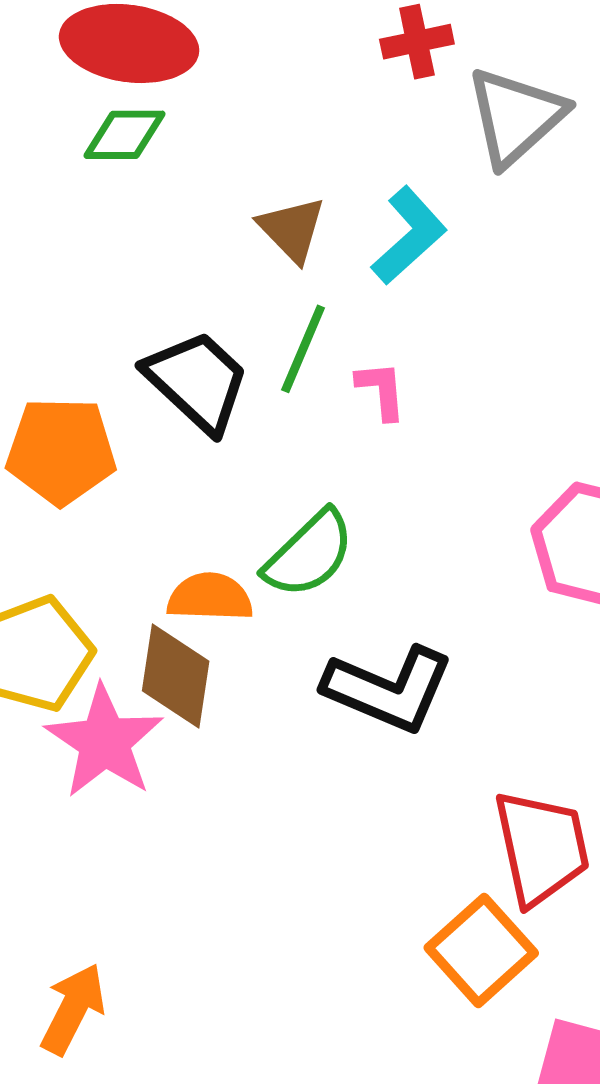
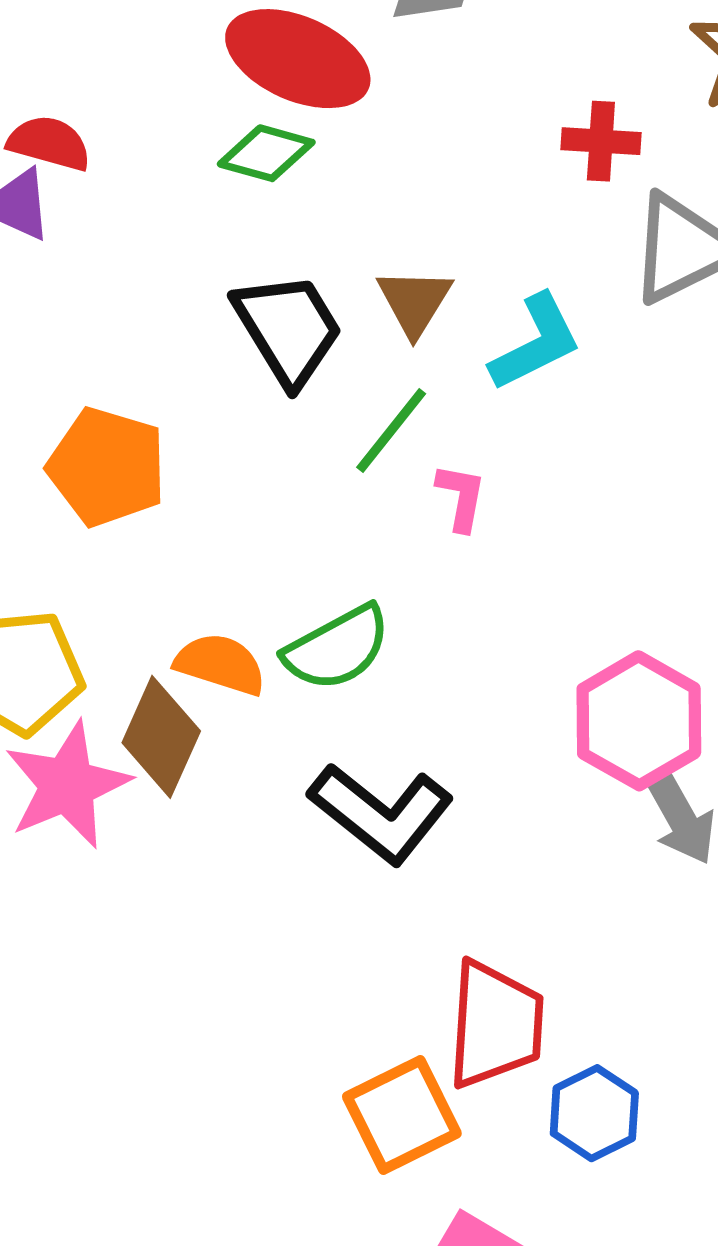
black trapezoid: (197, 381) -> (288, 329), moved

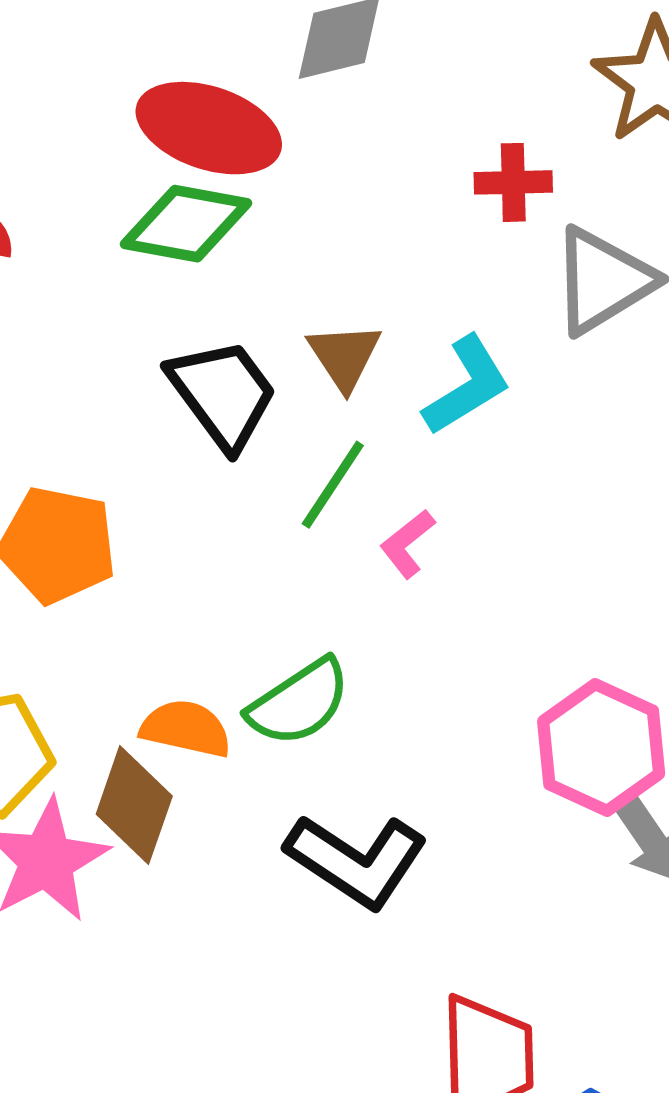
green diamond: (266, 153) -> (186, 224), size x1.4
pink L-shape: (461, 497) -> (407, 544), turned -134

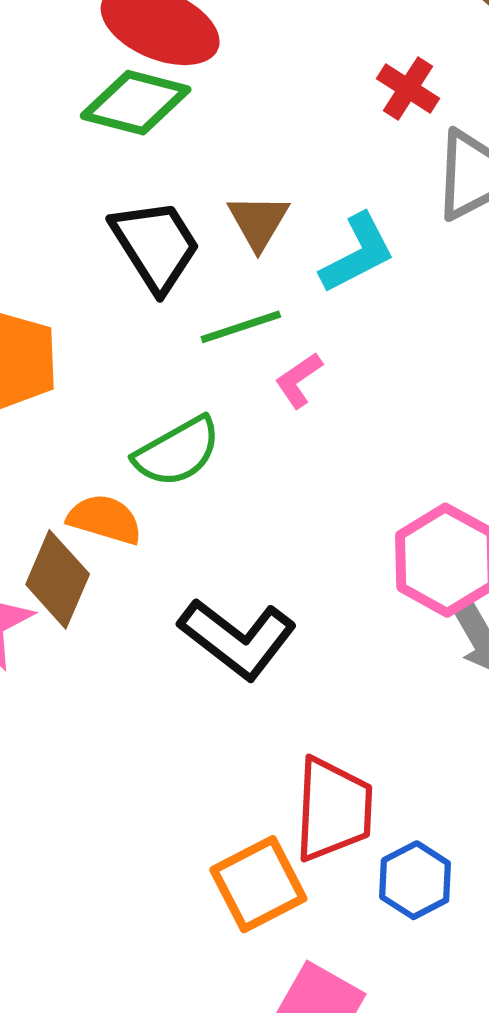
red cross: (513, 182) -> (408, 88), turned 30
green line: (333, 485) -> (241, 327), turned 34
green semicircle: (299, 702) -> (177, 452), moved

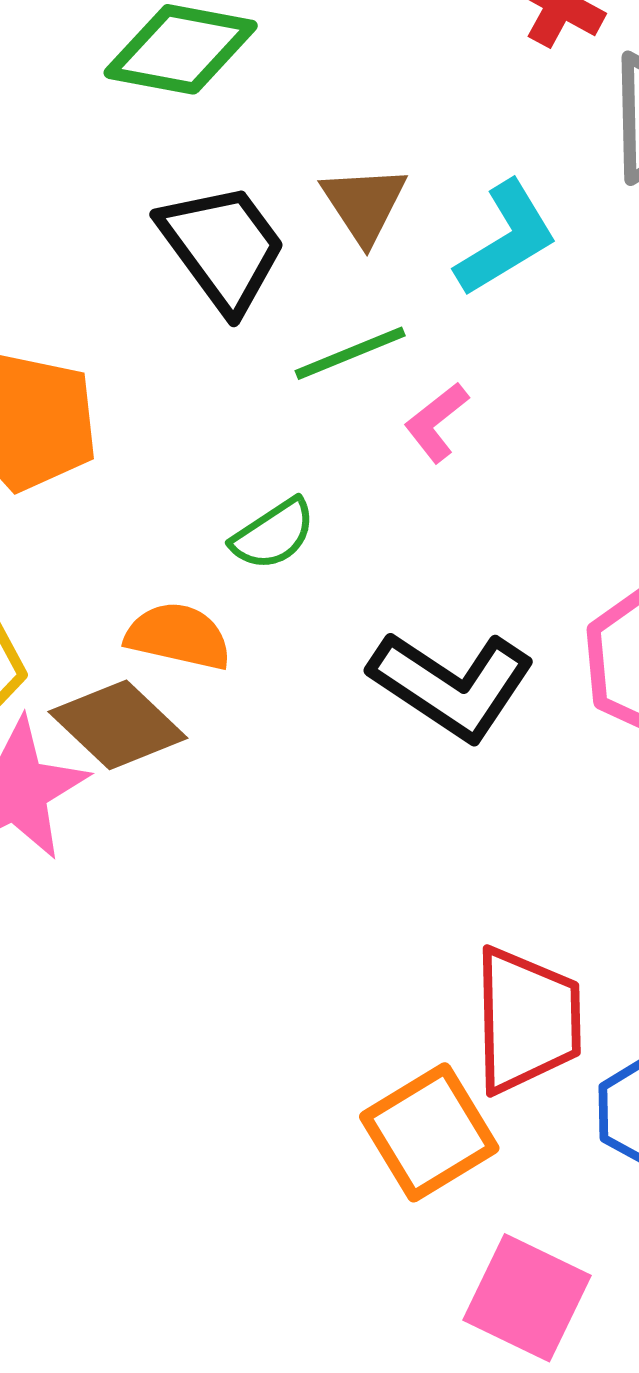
green semicircle: (177, 452) -> (273, 534), size x0.7
brown diamond: (58, 579) -> (118, 725), turned -66
black L-shape: (238, 639) -> (452, 685), moved

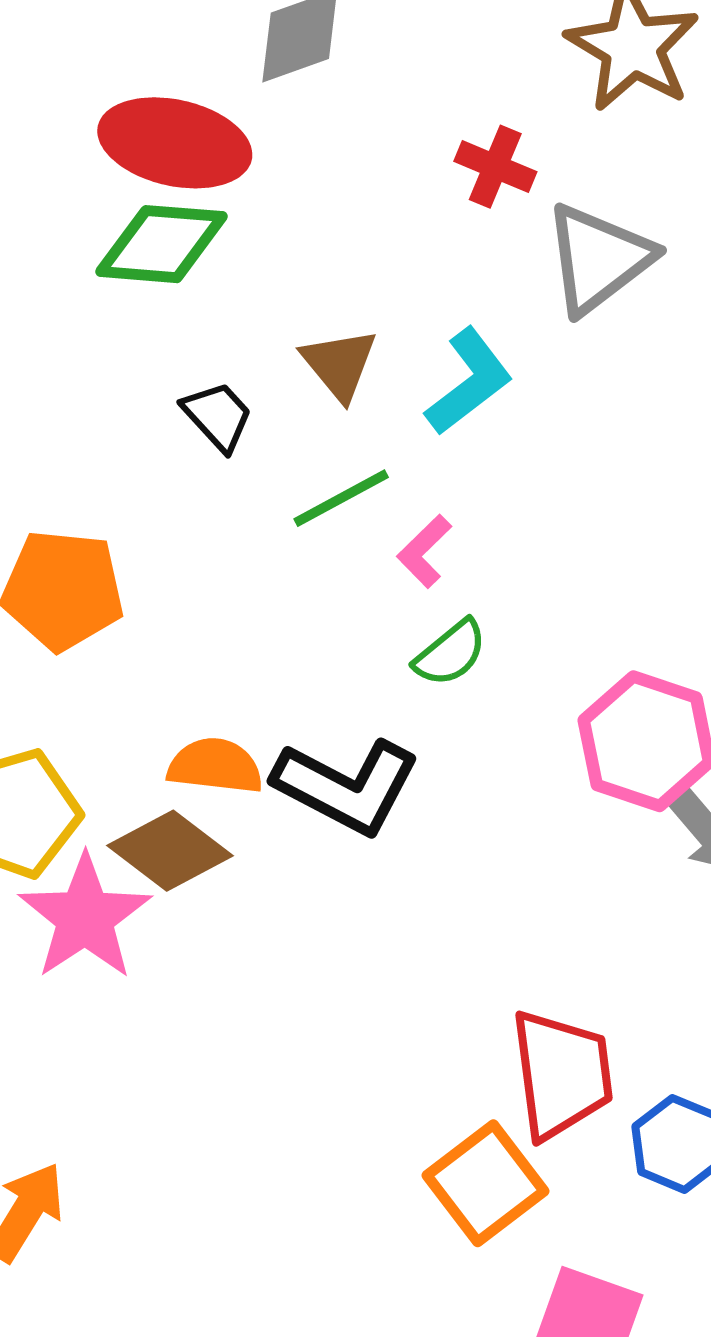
black trapezoid: (223, 247) -> (218, 416), size x0.6
green semicircle: (273, 534) -> (450, 653), moved
black L-shape: (452, 685) -> (347, 786), moved

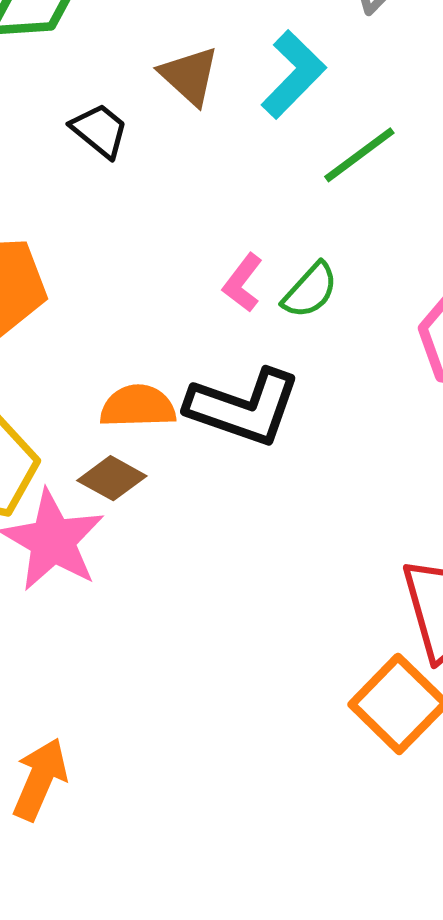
green line: (341, 498) -> (359, 155), moved
pink L-shape: (424, 551) -> (243, 283), moved
brown diamond: (170, 851) -> (112, 478), size x0.7

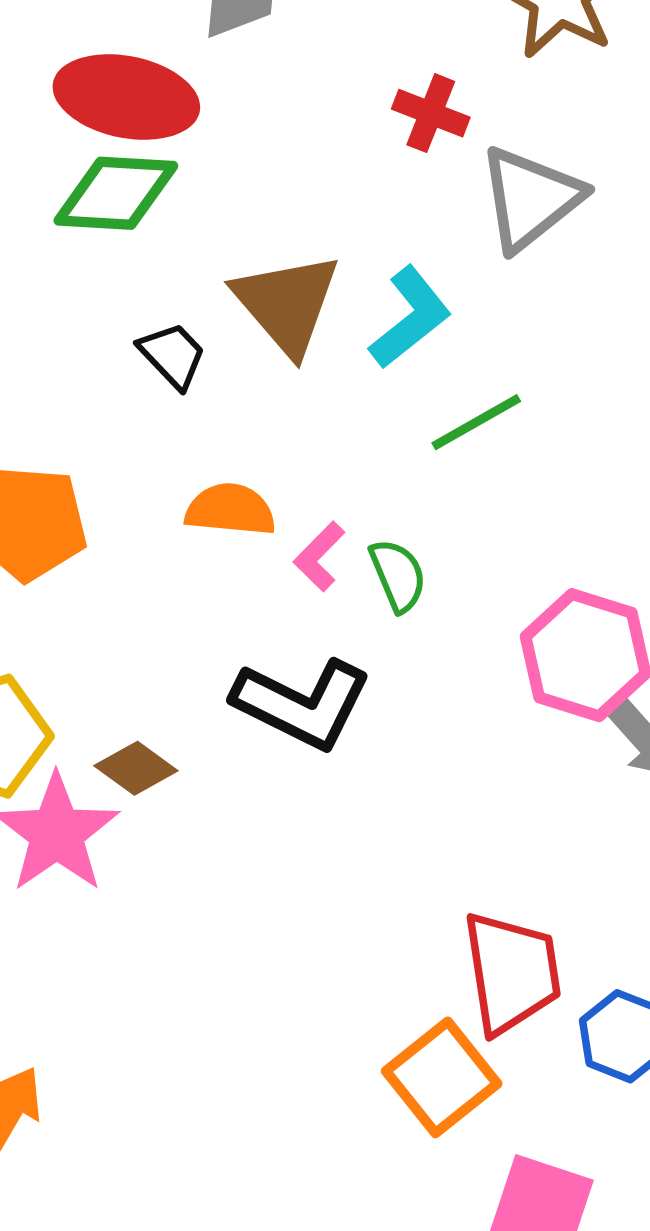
brown triangle: (189, 76) -> (287, 304), size x1.5
green semicircle: (310, 290) -> (398, 575), turned -72
orange semicircle: (138, 406) -> (230, 510), moved

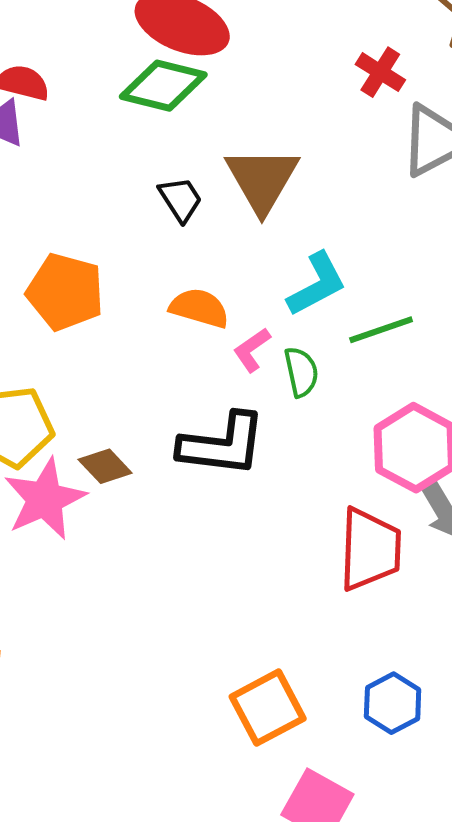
cyan L-shape: (410, 317) -> (317, 284), moved
green line: (476, 422) -> (381, 330), moved
black L-shape: (302, 704) -> (222, 445), turned -30
red trapezoid: (512, 973) -> (370, 549), moved

